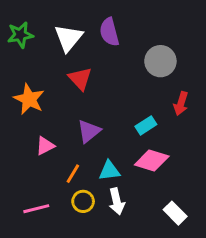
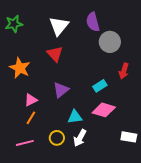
purple semicircle: (109, 32) -> (93, 22), moved
white triangle: (68, 38) -> (59, 26), moved
orange line: (73, 174) -> (31, 118), moved
white arrow: (117, 201) -> (80, 138), turned 42
white rectangle: (175, 213) -> (129, 137), moved, turned -35

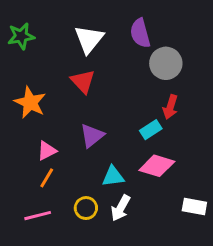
red arrow: (124, 71) -> (170, 107), moved

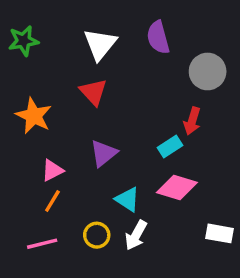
gray circle: (166, 63) -> (208, 71), moved
cyan triangle: (113, 176) -> (127, 199), turned 40

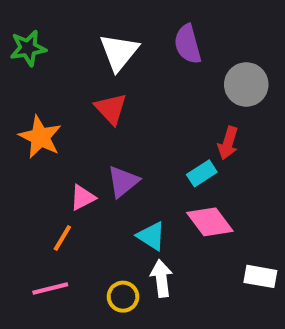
pink triangle: (52, 170) -> (83, 198), moved
pink diamond: (177, 187) -> (210, 222), turned 36
yellow circle: (97, 235) -> (123, 297), moved
white arrow: (136, 235) -> (161, 278), turned 144

